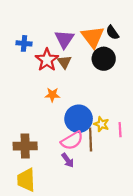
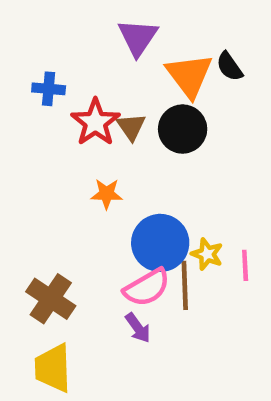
purple triangle: (64, 39) -> (138, 37), moved
black circle: (104, 59) -> (183, 129), moved
brown cross: (25, 146) -> (51, 299), turned 35

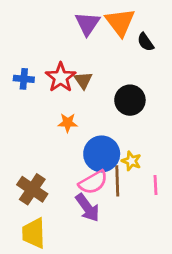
orange triangle: (189, 75) -> (120, 22), moved
blue cross: (49, 89) -> (24, 79), moved
black circle: (183, 129) -> (130, 100), moved
pink line: (245, 265) -> (155, 185), moved
purple arrow: (138, 328) -> (88, 208), size x1.5

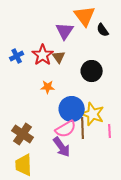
purple triangle: (88, 24) -> (65, 31), moved
blue cross: (24, 79) -> (17, 56), turned -32
yellow star: (131, 161) -> (93, 114), size x1.6

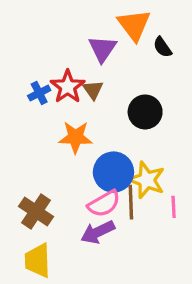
blue cross: (17, 56) -> (39, 93), moved
orange star: (48, 87) -> (76, 137), size x1.5
purple arrow: (62, 147) -> (98, 232), turned 100

